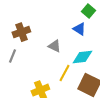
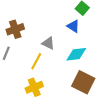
yellow line: (64, 73) -> (36, 61), moved

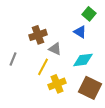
brown cross: (15, 29) -> (38, 35), moved
yellow cross: (34, 87) -> (57, 84), moved

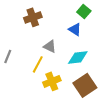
brown cross: (38, 35) -> (33, 17), moved
brown square: (90, 88) -> (85, 85), turned 30

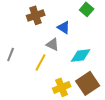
blue triangle: (75, 29) -> (64, 27), moved
yellow cross: (52, 81) -> (62, 87), moved

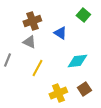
gray triangle: (53, 44) -> (29, 42), moved
brown square: (88, 83) -> (84, 89), size x0.6

